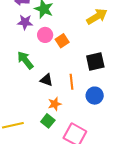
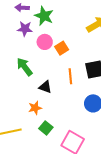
orange line: (71, 82) -> (70, 76), moved
orange star: (55, 104) -> (35, 108), moved

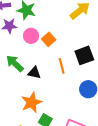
black triangle: (45, 87) -> (34, 73), moved
orange star: (35, 108) -> (32, 102), size x1.5

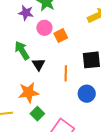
orange line: (62, 66) -> (66, 73), moved
black triangle: (34, 73) -> (39, 64), turned 32

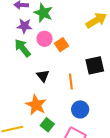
green arrow: (22, 51) -> (23, 48), moved
orange star: (29, 92) -> (36, 105), turned -30
blue circle: (87, 94) -> (80, 109), moved

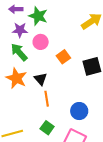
orange square: (62, 45) -> (63, 57), moved
orange line: (71, 82) -> (47, 99), moved
orange star: (36, 105) -> (16, 78), moved

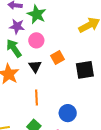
black triangle: (40, 79) -> (35, 66), moved

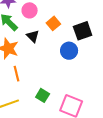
orange line: (36, 97) -> (17, 74), moved
blue circle: (68, 113) -> (69, 51), moved

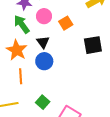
orange square: (53, 23) -> (66, 23), moved
blue circle: (69, 51) -> (44, 61), moved

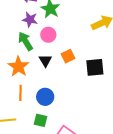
orange square: (66, 23) -> (68, 56), moved
blue circle: (44, 61) -> (45, 97), moved
green square: (43, 102) -> (40, 120), turned -32

